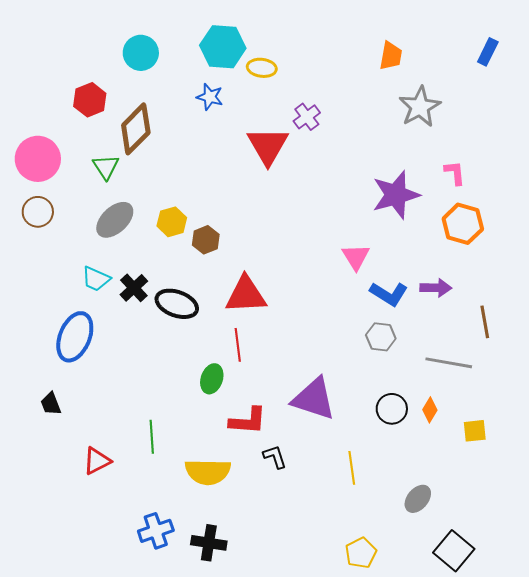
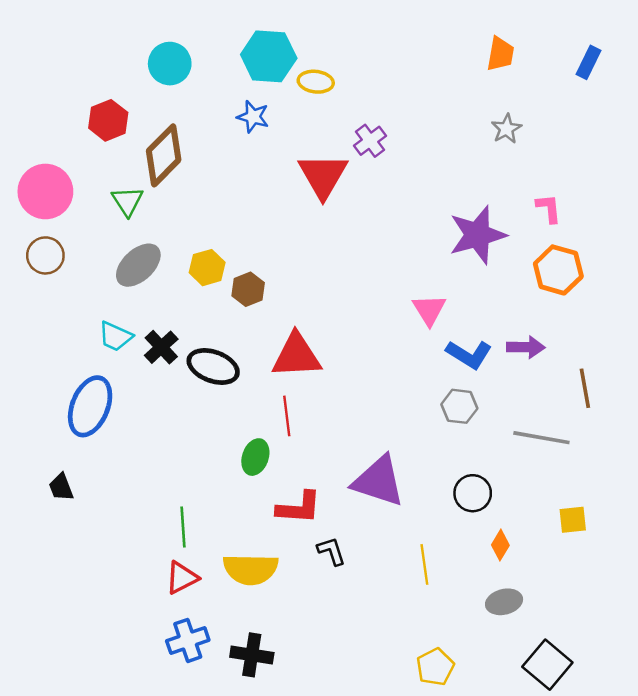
orange trapezoid: (391, 56) -> (500, 54), moved
gray star: (420, 107) -> (506, 129), size x0.6
orange diamond: (430, 410) -> (500, 545), moved
red triangle: (97, 461) -> (182, 578), moved
gray ellipse: (418, 499) -> (504, 602), turned 36

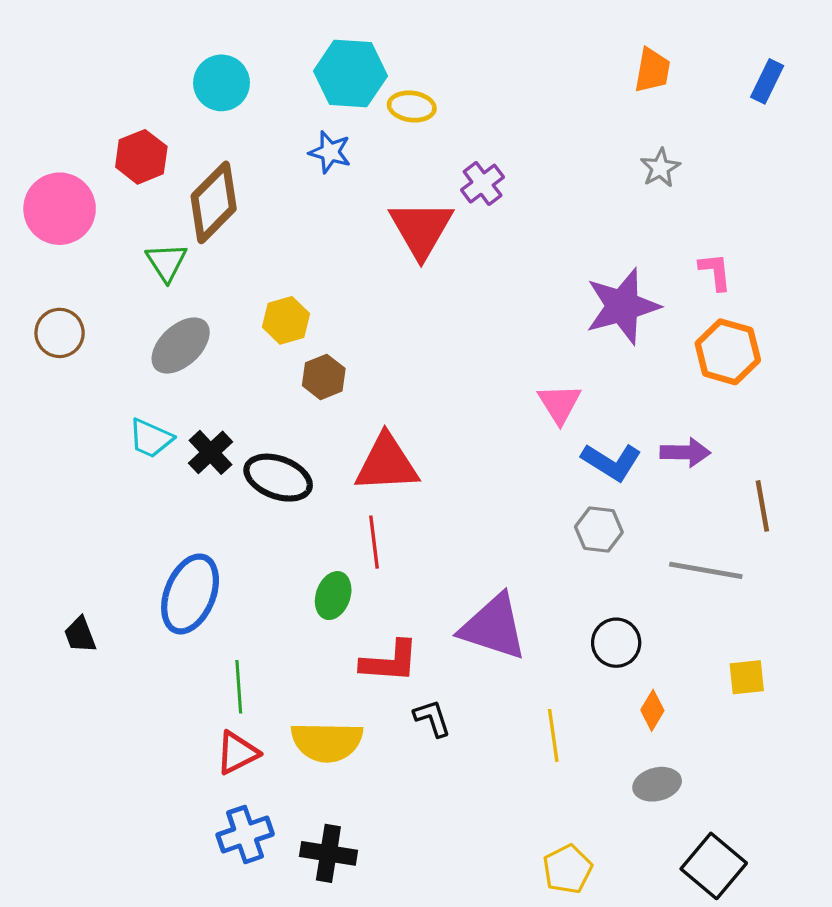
pink circle: (45, 191) -> (60, 209), moved
yellow hexagon: (207, 268) -> (286, 320), moved
blue ellipse: (90, 406) -> (190, 594), moved

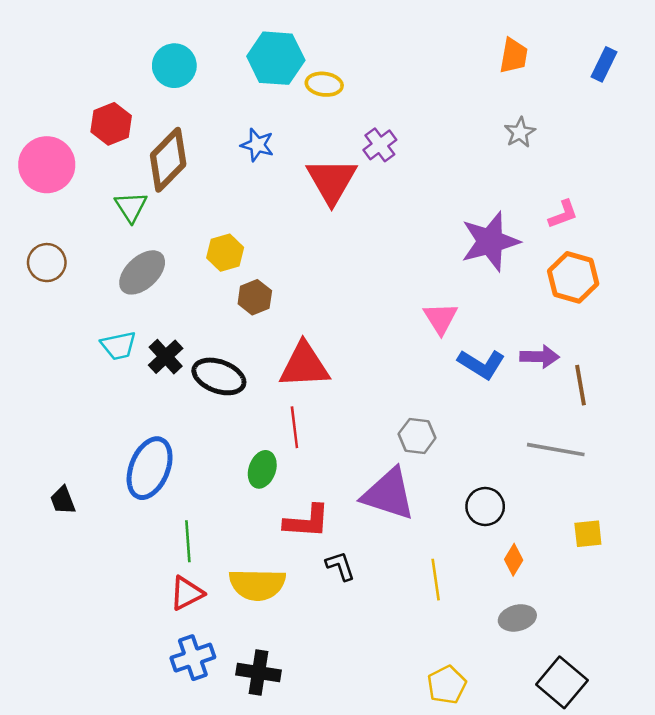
blue star: (330, 152) -> (257, 145), moved
pink L-shape: (715, 272) -> (563, 214), turned 76
cyan trapezoid: (151, 438) -> (119, 346), turned -36
brown line: (762, 506) -> (581, 385), moved
gray hexagon: (599, 529) -> (417, 436), moved

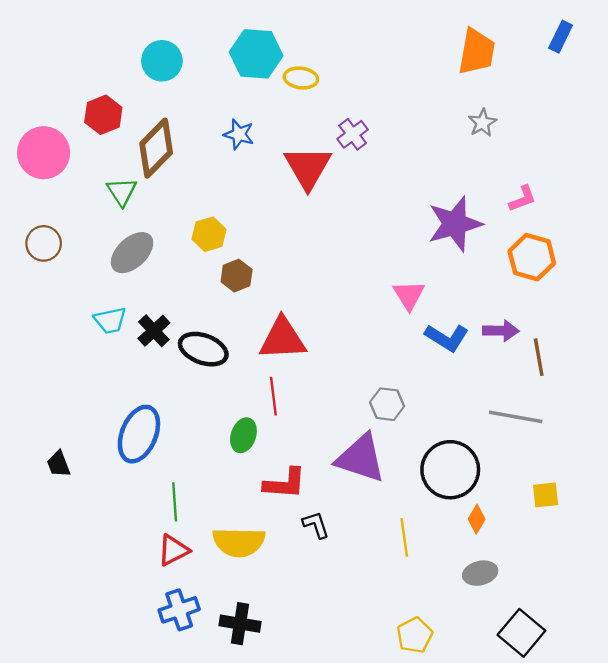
orange trapezoid: (514, 56) -> (477, 52), size x1.4
blue rectangle: (604, 64) -> (561, 37), moved
black circle: (485, 507) -> (450, 470), size x1.6

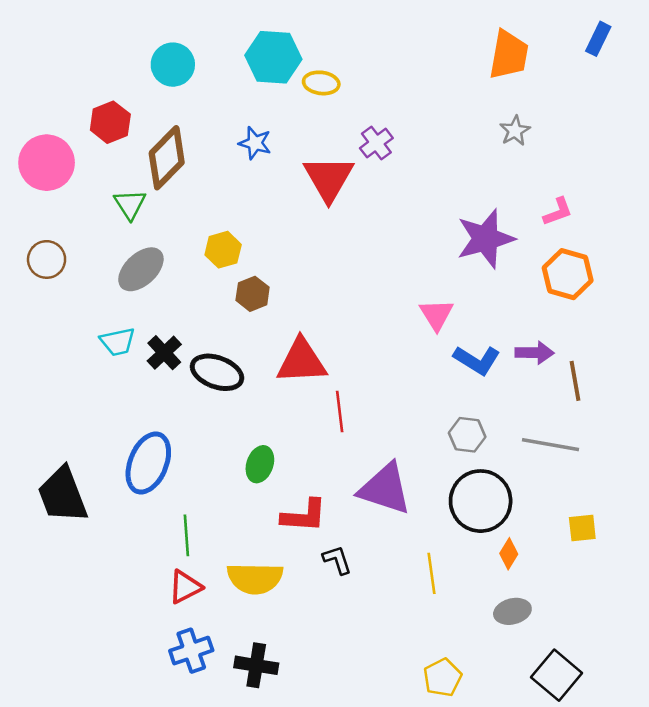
red line: (273, 396) -> (340, 412), moved
gray hexagon: (387, 404) -> (467, 435), moved
black trapezoid: (59, 464) -> (63, 495), size x2.0

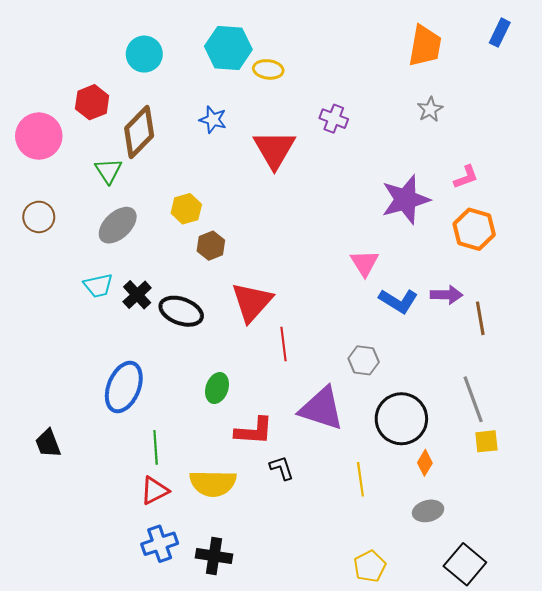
purple cross: (376, 143) -> (334, 119), moved, turned -32
red triangle: (302, 361) -> (252, 302), turned -45
gray hexagon: (467, 435) -> (364, 360), moved
gray line: (550, 445) -> (473, 399), moved, turned 60
black trapezoid: (63, 495) -> (48, 443), moved, size x0.6

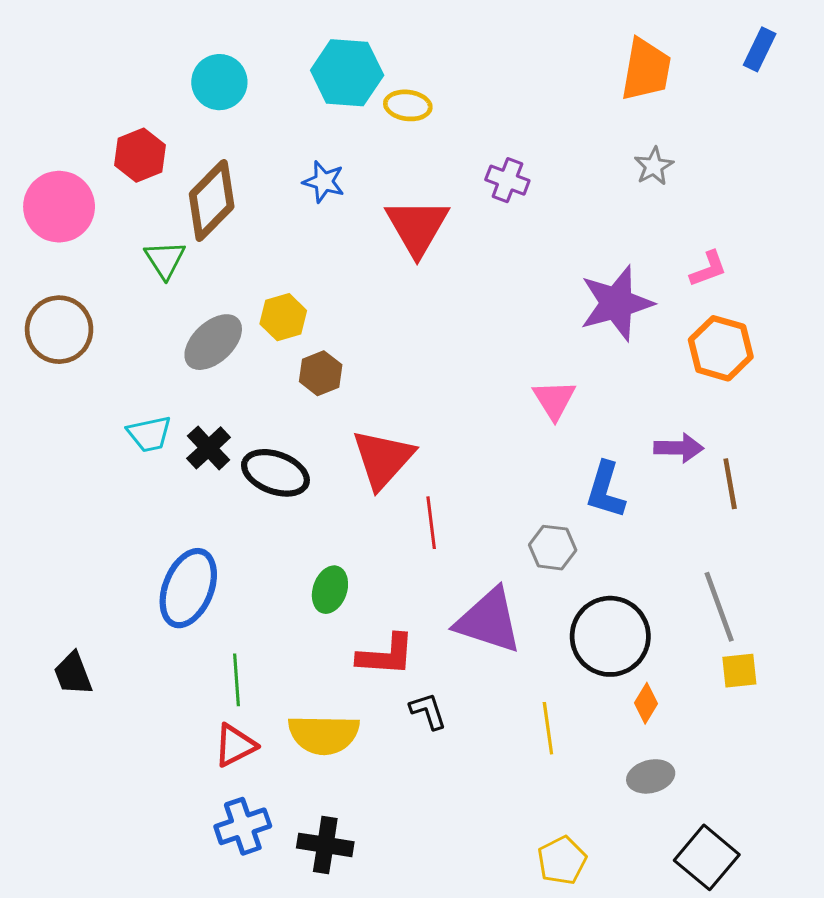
brown circle: (39, 217) -> (59, 330), size x1.4
gray ellipse: (118, 225) -> (213, 342), moved
blue L-shape: (398, 301) -> (606, 490), moved, turned 75

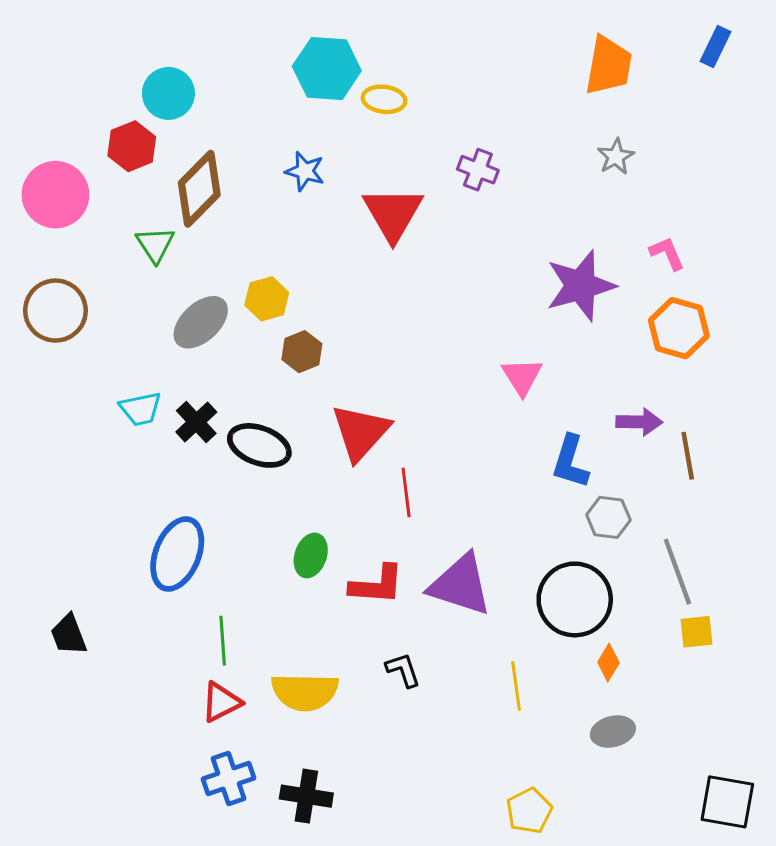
cyan circle: (219, 82) -> (168, 93), moved
pink L-shape: (708, 269) -> (667, 253), turned -93
gray hexagon: (553, 548) -> (608, 517), moved
red L-shape: (386, 655) -> (377, 585), moved
black square: (707, 857) -> (727, 802), moved, turned -30

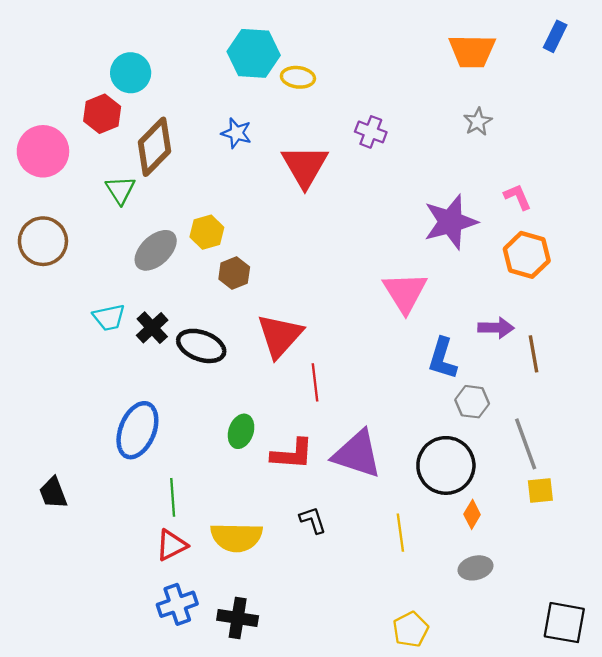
orange trapezoid: (608, 66) -> (472, 51), turned 81
pink triangle: (522, 377) -> (405, 292), size x1.4

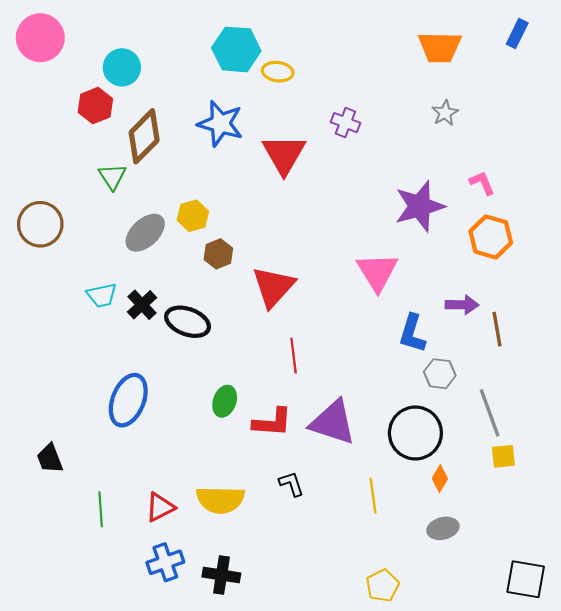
blue star: (236, 133) -> (220, 124), size x1.6
pink circle: (43, 151) -> (40, 38), moved
red triangle: (280, 336) -> (273, 287), moved
green line: (173, 497) -> (101, 509), moved

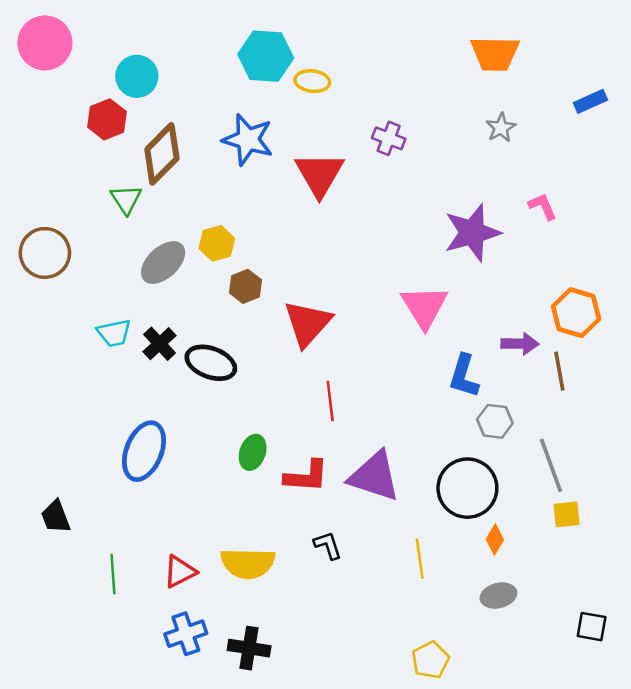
blue rectangle: (517, 33) -> (590, 101), moved, turned 40
orange hexagon: (491, 237) -> (576, 313), moved
black square: (526, 579) -> (592, 627), moved, size x0.7

